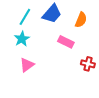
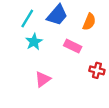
cyan star: (22, 39) -> (34, 42), moved
pink triangle: (27, 65) -> (43, 79), moved

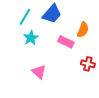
orange semicircle: (89, 22) -> (83, 30), moved
pink triangle: (43, 79) -> (39, 72), turned -42

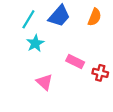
orange semicircle: (83, 30) -> (95, 17), moved
pink rectangle: (66, 42) -> (75, 62), moved

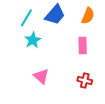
pink rectangle: (75, 62) -> (83, 45), moved, turned 63
red cross: (100, 73) -> (85, 80), moved

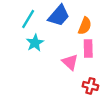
orange semicircle: (88, 16) -> (85, 26), moved
pink triangle: (41, 76) -> (70, 62), moved

